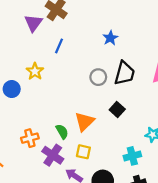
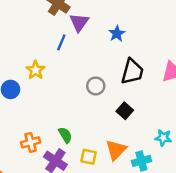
purple triangle: (33, 23) -> (79, 22), moved
gray circle: (98, 77) -> (96, 86), moved
orange triangle: (84, 122) -> (116, 150), moved

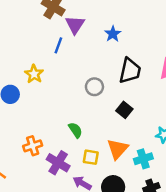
green semicircle: (65, 135) -> (75, 130), moved

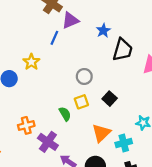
purple triangle: (75, 25) -> (70, 20), turned 30
black trapezoid: (130, 71) -> (123, 50), moved
yellow square: (91, 157) -> (81, 102), moved, turned -32

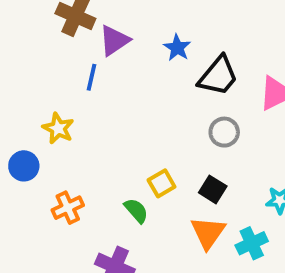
black trapezoid: (123, 50) -> (218, 76), turned 35
gray circle: (84, 76) -> (224, 132), moved
black square: (110, 99) -> (213, 189), moved
orange cross: (26, 125) -> (68, 208), moved

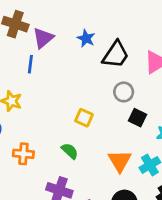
yellow square: (162, 183) -> (84, 118), moved, turned -30
black square: (213, 189) -> (138, 118), moved
orange cross: (68, 208) -> (23, 154), turned 36

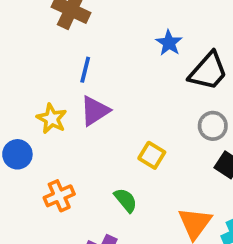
purple triangle: (43, 38) -> (95, 111), moved
orange cross: (23, 154) -> (59, 196), turned -36

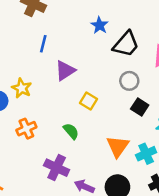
purple triangle: (95, 111) -> (65, 70), moved
yellow star: (52, 119) -> (22, 88), moved

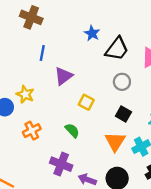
black square: (140, 107) -> (123, 114), moved

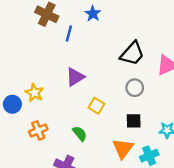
blue star: (92, 33) -> (93, 14), moved
blue line: (42, 53) -> (69, 33), moved
black square: (123, 114) -> (134, 121), turned -35

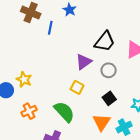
purple triangle: (75, 77) -> (84, 62), moved
black square: (134, 121) -> (109, 98), turned -32
green semicircle: (80, 134) -> (64, 112), size x1.6

